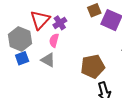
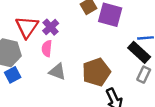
gray triangle: (48, 60) -> (57, 72), moved

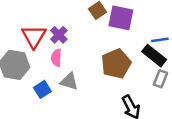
brown pentagon: (96, 72) -> (116, 64), moved
blue square: (13, 75) -> (42, 89), moved

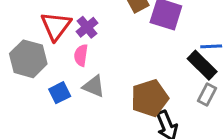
brown pentagon: (116, 64) -> (150, 98), moved

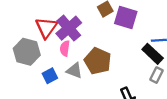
purple cross: (87, 27) -> (69, 28), size x1.6
brown pentagon: (150, 98) -> (98, 61), moved, turned -30

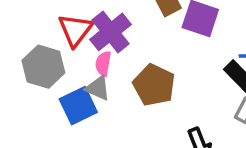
gray triangle: (74, 71) -> (98, 88), moved
blue square: (50, 76) -> (78, 106), size x1.5

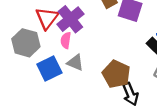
brown pentagon: (154, 85) -> (116, 74), moved
gray triangle: (98, 88) -> (75, 63), moved

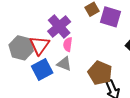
red triangle: (47, 18) -> (39, 45), moved
pink semicircle: (66, 40) -> (68, 44), moved

